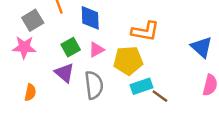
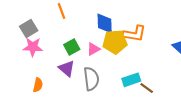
blue diamond: (90, 18) -> (105, 23), moved
gray square: (33, 20) -> (29, 28), moved
yellow pentagon: (128, 61) -> (115, 42), moved

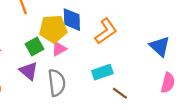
orange L-shape: (134, 34) -> (106, 31), turned -45
yellow pentagon: (115, 42) -> (53, 29), moved
cyan rectangle: (131, 80) -> (102, 72), moved

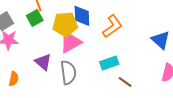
green square: (34, 46) -> (35, 18), moved
pink triangle: (59, 49) -> (70, 42), size x1.6

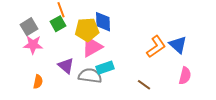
orange L-shape: (112, 26) -> (156, 47), moved
cyan rectangle: (109, 63) -> (105, 68), moved
gray semicircle: (68, 72) -> (90, 76), turned -75

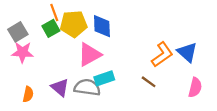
yellow pentagon: (87, 30) -> (74, 24), moved
purple triangle: (66, 66) -> (60, 87), moved
brown line: (144, 85) -> (149, 82), moved

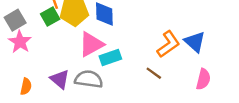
pink star: (22, 52) -> (20, 42), turned 30
cyan rectangle: (104, 78) -> (110, 58), moved

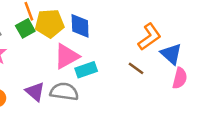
orange L-shape: (168, 44) -> (149, 37), moved
brown line: (154, 73) -> (136, 68), moved
pink semicircle: (203, 79) -> (180, 78), moved

